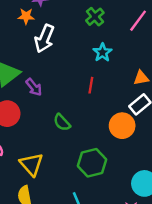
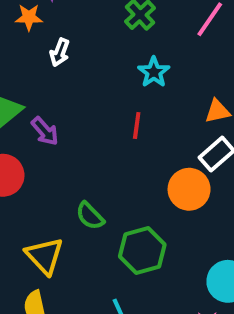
white arrow: (44, 38) -> (60, 52), size x0.6
green semicircle: (62, 122) -> (90, 216), moved

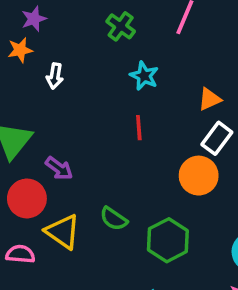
purple arrow: (45, 131) -> (59, 168), moved
yellow triangle: (45, 256) -> (63, 232), moved

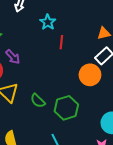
cyan star: (144, 76) -> (48, 22), moved
green semicircle: (114, 219) -> (38, 101), moved

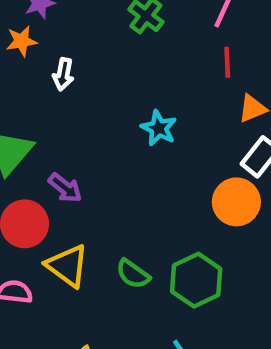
cyan star: (48, 22) -> (159, 128), moved
red line: (61, 42) -> (227, 62), moved

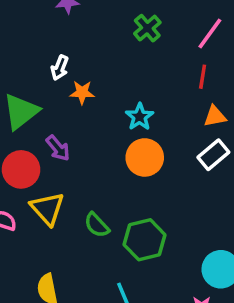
orange star: (22, 41) -> (82, 92), moved
white arrow: (63, 74) -> (60, 68), moved
orange circle: (236, 202) -> (145, 157), moved

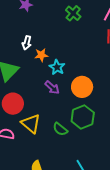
cyan star: (140, 117) -> (57, 67), moved
purple arrow: (58, 148) -> (52, 87), moved
green hexagon: (145, 240) -> (83, 117), moved

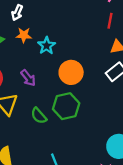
orange star: (41, 55) -> (24, 35), moved
purple arrow: (52, 87) -> (28, 78), moved

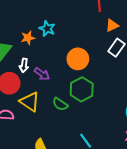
white arrow: (17, 13) -> (24, 65), moved
cyan star: (47, 46) -> (47, 29), moved

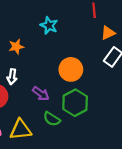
cyan star: (47, 29) -> (49, 25), moved
purple arrow: (42, 74) -> (41, 94), moved
yellow triangle: (30, 102) -> (21, 130), moved, turned -40

